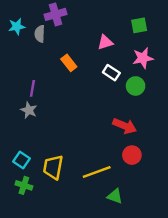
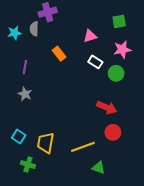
cyan star: (17, 27) -> (14, 33), moved
purple line: (32, 88) -> (25, 67), moved
green cross: (24, 185) -> (28, 165), moved

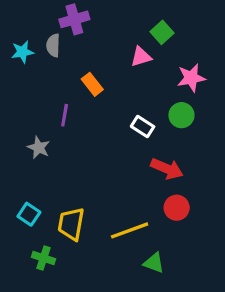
green square: (119, 21) -> (162, 32), moved, turned -32
white rectangle: (95, 62) -> (143, 127), moved
purple line: (25, 67) -> (65, 115), moved

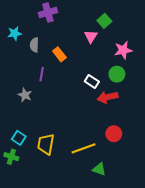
gray semicircle: (53, 45) -> (34, 45), moved
pink triangle: (141, 57) -> (91, 37), turned -40
red arrow: (167, 169) -> (108, 97), moved, turned 144
green cross: (44, 258) -> (11, 157), moved

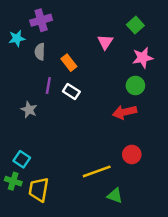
purple cross: (48, 12) -> (41, 20), moved
green square: (104, 21) -> (135, 25), moved
white rectangle: (92, 81) -> (71, 92), moved
yellow trapezoid: (46, 144) -> (39, 190), moved

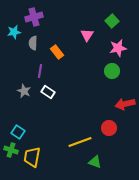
white rectangle: (71, 92) -> (48, 92), moved
red arrow: (125, 112) -> (125, 104), moved

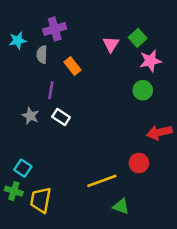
purple cross: (34, 17) -> (55, 29), moved
green square: (112, 21) -> (138, 38), moved

